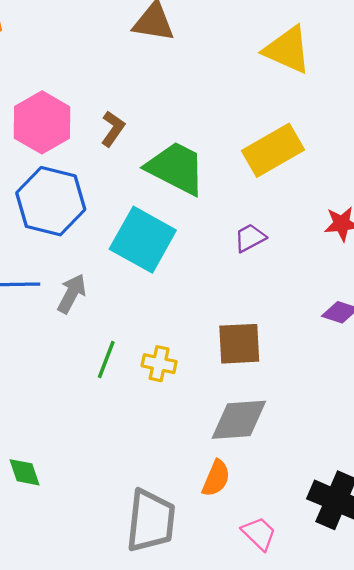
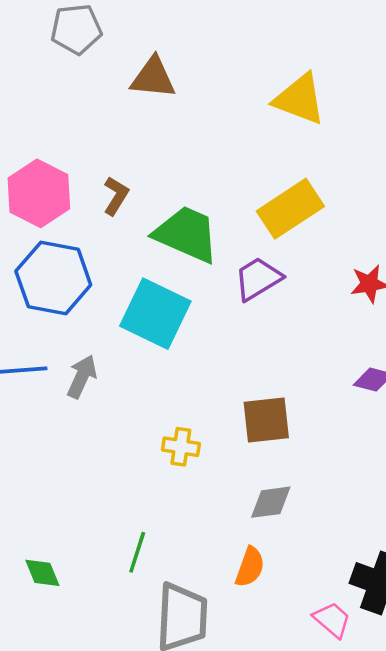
purple trapezoid: (250, 238) -> (258, 279), moved, size x1.4
green line: (106, 359) -> (137, 552), moved
gray diamond: (239, 420) -> (271, 502), size x0.7
pink trapezoid: (259, 533) -> (332, 620), moved

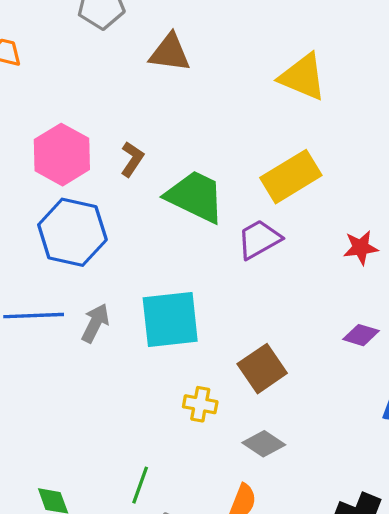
cyan square: (155, 314) -> (170, 320), moved, turned -34
brown square: (266, 420) -> (262, 369), turned -30
yellow cross: (181, 447) -> (200, 404), moved
gray diamond: (271, 502) -> (264, 444), turned 39

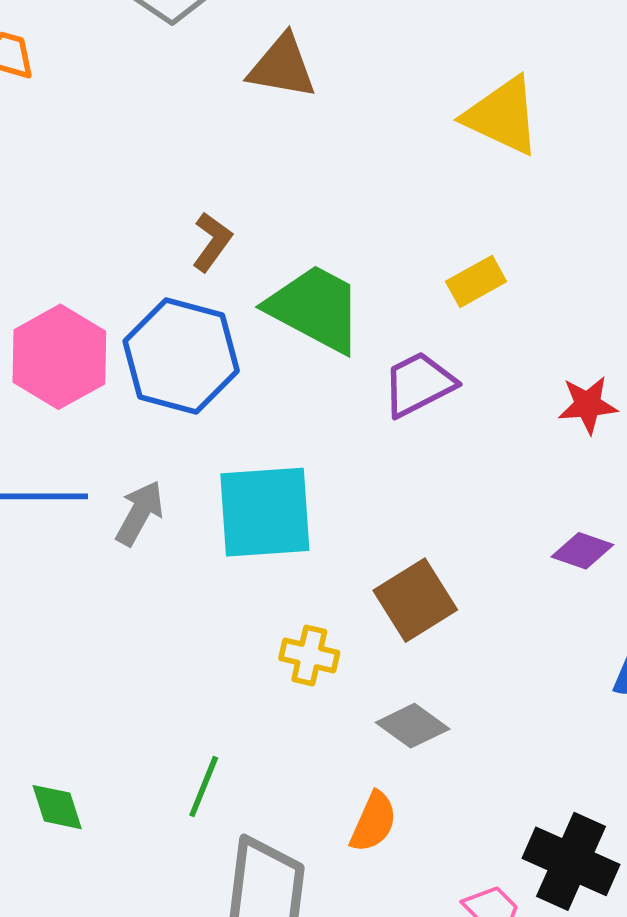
pink hexagon: (62, 155) -> (59, 357), moved
yellow rectangle: (291, 177) -> (476, 281), size x0.6
blue hexagon: (72, 232) -> (181, 356), moved

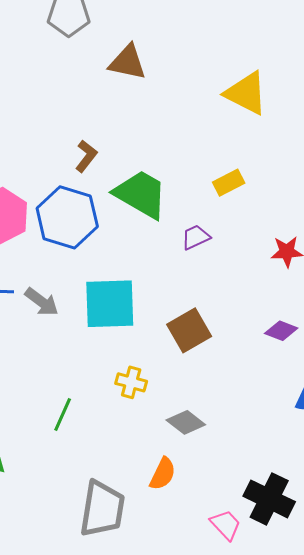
purple trapezoid: (419, 384) -> (196, 237), size x0.7
gray arrow: (140, 513) -> (42, 302), turned 96
brown square: (415, 600) -> (189, 330), moved
green line: (204, 787) -> (63, 415), moved

